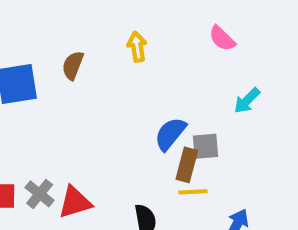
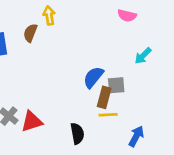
pink semicircle: (222, 38) -> (127, 15), turned -30
yellow arrow: (137, 47) -> (49, 15), moved

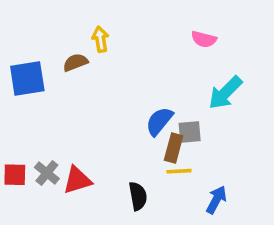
brown semicircle: (30, 33) -> (75, 62), turned 48
cyan arrow: (143, 56) -> (225, 93), size x1.5

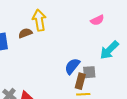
yellow arrow: (100, 39) -> (39, 20), size x1.5
pink semicircle: (204, 39) -> (97, 20), turned -40

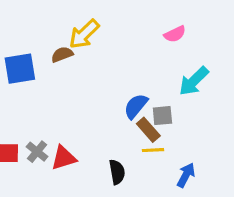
yellow arrow: (39, 20) -> (84, 34), turned -125
brown rectangle: (80, 81) -> (148, 130), turned -56

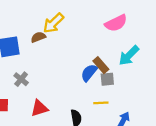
pink semicircle: (175, 34) -> (116, 23), size x1.5
brown rectangle: (148, 130) -> (101, 65), moved
gray cross: (37, 152) -> (21, 79), moved

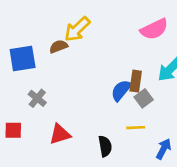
brown rectangle: (101, 65) -> (136, 81), turned 49
gray square: (107, 79) -> (144, 98), turned -32

